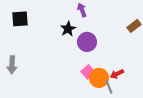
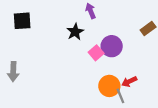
purple circle: (87, 42) -> (112, 46), moved
pink square: (88, 72) -> (96, 53), moved

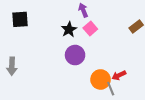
purple circle: (112, 46) -> (75, 55), moved
pink square: (96, 53) -> (90, 29), moved

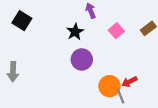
black square: (20, 19) -> (22, 21), turned 36
pink square: (90, 29) -> (116, 31), moved

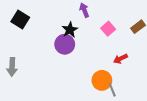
purple circle: (82, 59) -> (65, 44), moved
red arrow: (129, 82) -> (120, 59), moved

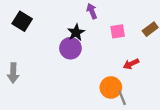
pink square: (108, 29) -> (118, 31), turned 32

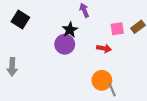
pink square: (118, 31) -> (117, 29), moved
red arrow: (131, 64) -> (104, 48), moved, turned -144

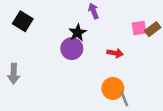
pink square: (117, 29) -> (139, 28), moved

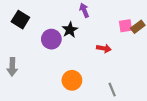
purple circle: (72, 49) -> (51, 39), moved
orange circle: (113, 88) -> (72, 80), moved

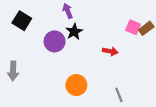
purple arrow: (84, 10) -> (68, 11), moved
pink square: (125, 26) -> (133, 27), turned 32

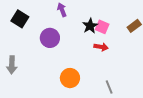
pink square: (133, 27) -> (102, 27), moved
black star: (74, 32) -> (90, 26), moved

